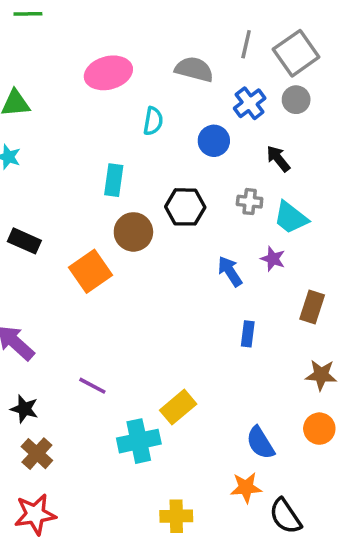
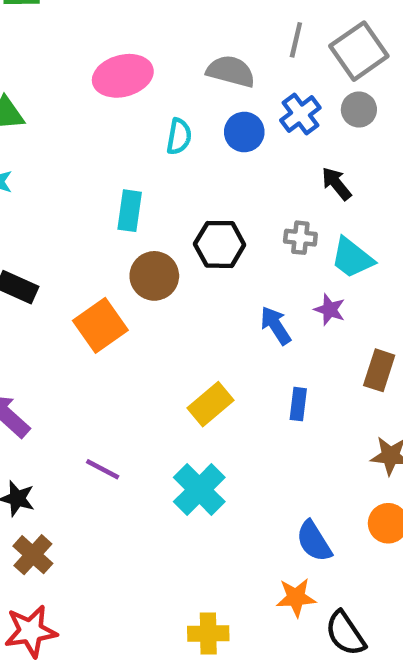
blue circle: (214, 141) -> (244, 132), moved
yellow rectangle: (178, 407) -> (211, 404), moved
cyan cross: (139, 441) -> (199, 490), moved, turned -33

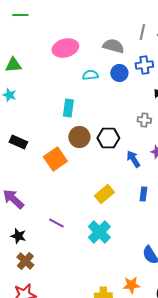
blue cross: (300, 114) -> (144, 65), turned 30
cyan semicircle: (179, 136) -> (90, 75), turned -105
black hexagon: (220, 244) -> (108, 138), moved
orange star: (296, 597) -> (131, 285), moved

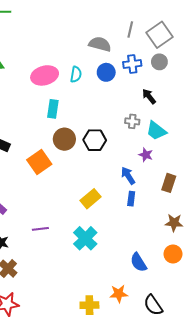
pink ellipse: (65, 48) -> (45, 75), moved
cyan semicircle: (90, 75) -> (76, 74), turned 105
blue arrow: (133, 159) -> (128, 176), moved
purple line: (56, 223) -> (40, 229), turned -35

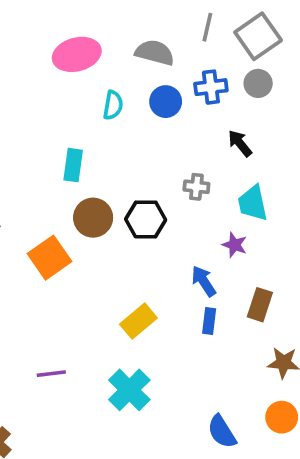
pink ellipse: (45, 75) -> (77, 54), moved
gray cross: (132, 121) -> (196, 187), moved
cyan trapezoid: (156, 131) -> (253, 203), turned 40
brown rectangle: (169, 183) -> (260, 305), moved

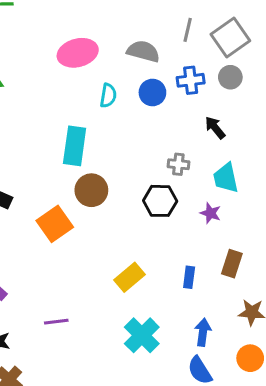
cyan rectangle: (73, 165) -> (75, 146), size x1.4
black hexagon: (146, 219) -> (160, 201), moved
blue arrow: (204, 281) -> (203, 332), moved, turned 40
cyan cross: (129, 390) -> (142, 335), moved

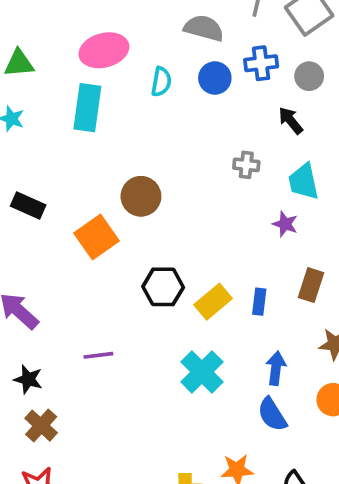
pink ellipse: (78, 53) -> (104, 50), moved
gray circle: (230, 77) -> (309, 76), moved
cyan rectangle: (75, 146) -> (87, 108), moved
black hexagon: (160, 201) -> (163, 287), moved
yellow rectangle: (130, 277) -> (213, 302), moved

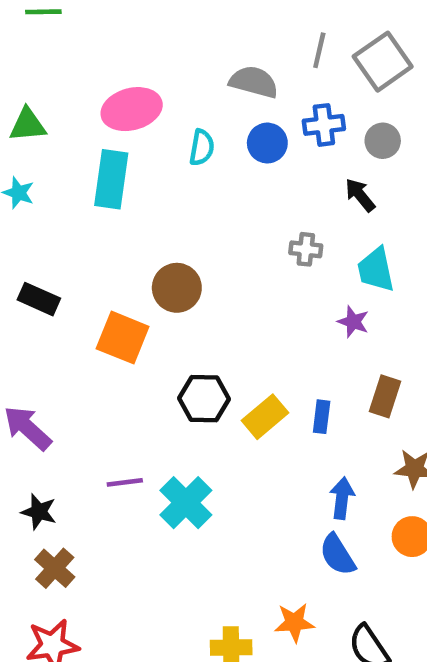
orange square: (97, 237) -> (123, 338), turned -33
cyan cross: (202, 372) -> (186, 503), moved

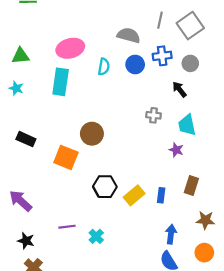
cyan cross: (186, 503) -> (96, 236), size x0.6

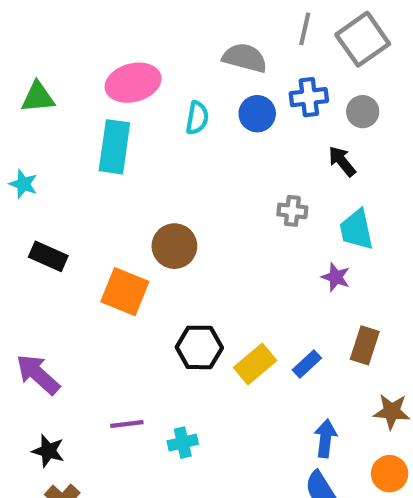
cyan star: (16, 88) -> (23, 184), moved
blue rectangle: (161, 195) -> (307, 364), turned 40
cyan cross: (96, 236) -> (183, 443), turned 32

